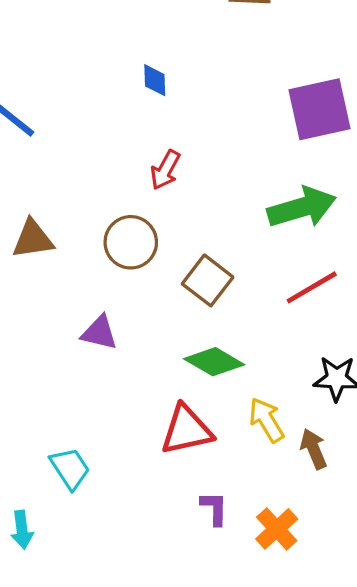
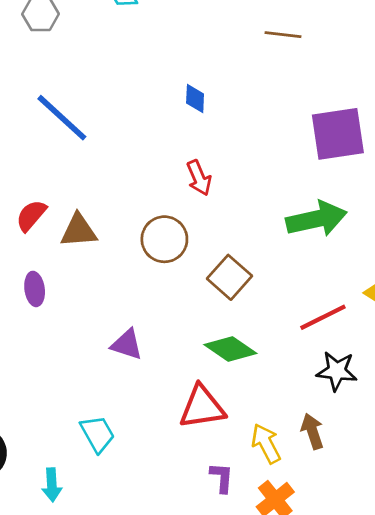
red arrow: (165, 170) -> (199, 178), turned -56
red line: (312, 287) -> (323, 317), moved
purple triangle: (99, 333) -> (127, 344), moved
yellow arrow: (266, 420) -> (266, 444), moved

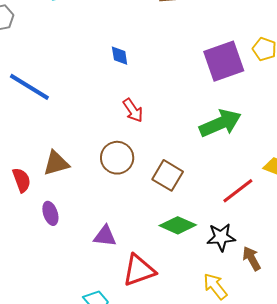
red semicircle: (31, 216) -> (22, 180), moved, turned 130
purple ellipse: (35, 289) -> (50, 213), moved
black star: (337, 371) -> (221, 237), moved
red triangle: (202, 407) -> (139, 270), moved
brown arrow: (312, 431) -> (252, 258), moved

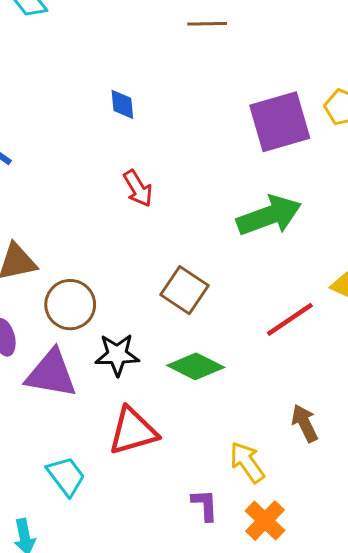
brown circle: (117, 158) -> (70, 305), moved
purple triangle: (105, 236) -> (51, 374), moved, size x1.5
black star: (221, 237) -> (117, 355), moved

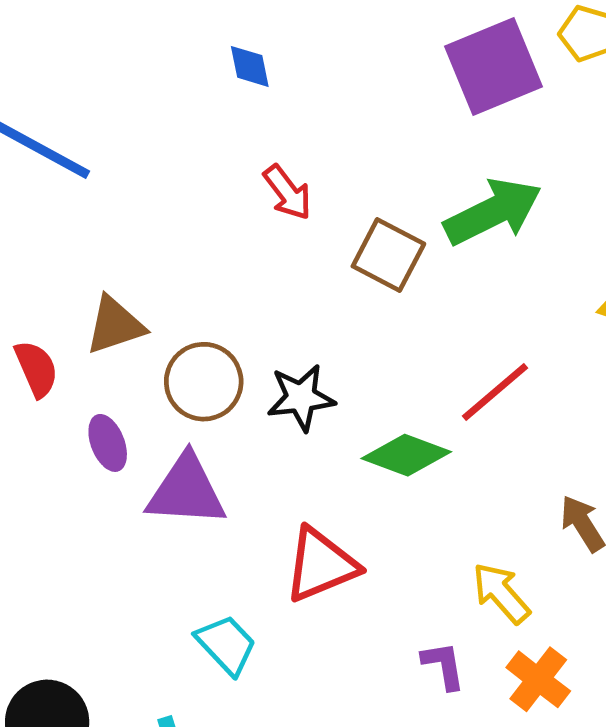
brown square: (185, 290) -> (388, 255), moved
red line: (290, 319) -> (495, 392), moved
black star: (117, 355) -> (301, 398), moved

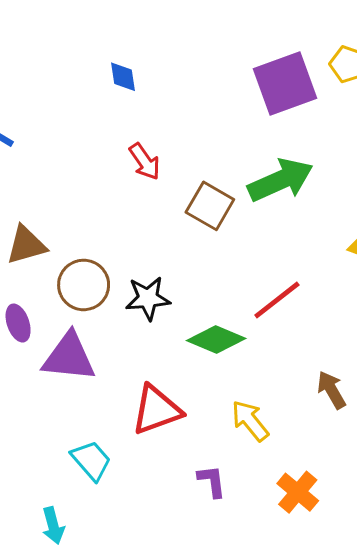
yellow arrow: (501, 593) -> (250, 421), moved
purple L-shape: (443, 665) -> (212, 481), moved

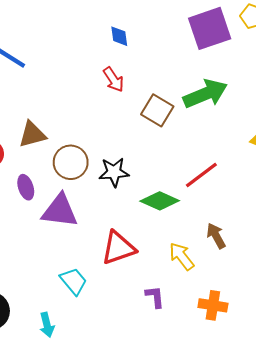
blue diamond: (123, 77) -> (119, 36), moved
brown arrow: (331, 390) -> (216, 236), moved
orange cross: (298, 492) -> (213, 305), turned -32

